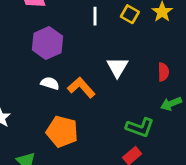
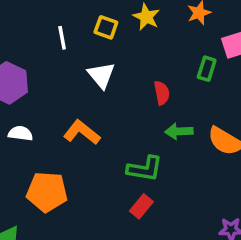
white triangle: (117, 67) -> (101, 75), moved
orange L-shape: (81, 88) -> (82, 132), moved
green arrow: (171, 104) -> (179, 131), turned 30

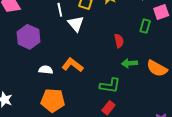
white triangle: (101, 75) -> (76, 24), moved
white semicircle: (20, 133) -> (46, 70), moved

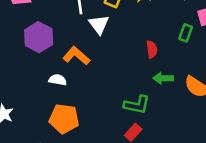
orange L-shape: (73, 65) -> (76, 56), moved

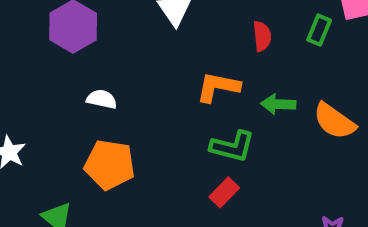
red semicircle: (152, 49) -> (262, 36), moved
orange L-shape: (76, 56) -> (218, 87), moved, turned -32

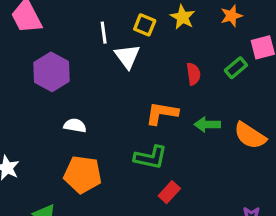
green rectangle: (319, 30) -> (236, 68), turned 30
green L-shape: (232, 146) -> (151, 157), moved

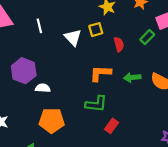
yellow square: (145, 25) -> (96, 30), moved, turned -32
white line: (104, 33) -> (39, 26), moved
purple hexagon: (52, 72) -> (24, 71), moved

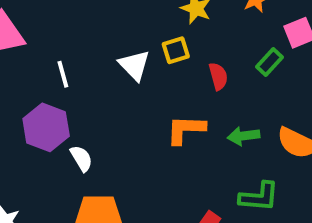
white line: (39, 26) -> (63, 74), moved
white semicircle: (43, 88) -> (81, 158), turned 56
green L-shape: (96, 104) -> (259, 197), moved

